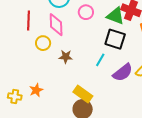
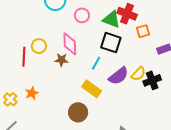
red line: (28, 21) -> (24, 57), moved
pink diamond: (56, 25) -> (70, 44), moved
yellow rectangle: (83, 94) -> (92, 89), moved
yellow cross: (15, 97) -> (10, 99), turned 32

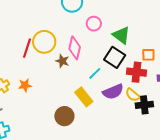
red cross: (127, 14) -> (137, 72), moved, turned -30
yellow circle: (39, 46) -> (44, 42), size x1.5
yellow semicircle: (138, 74) -> (133, 95), turned 70

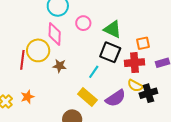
pink diamond: (75, 48) -> (55, 34), moved
purple semicircle: (113, 92) -> (116, 98), moved

